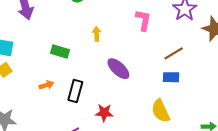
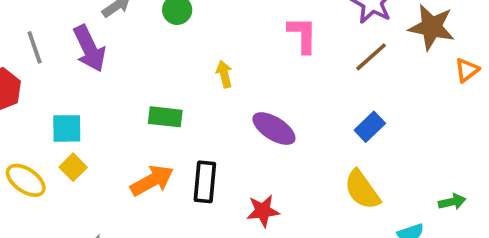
brown line: (174, 53) -> (371, 57), moved
blue rectangle: (171, 77) -> (370, 127), turned -35
orange arrow: (46, 85) -> (152, 181), size x1.6

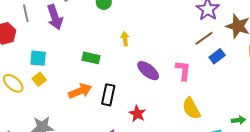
pink L-shape: (302, 35) -> (183, 70), moved
blue rectangle: (370, 127) -> (217, 56), moved
red star: (263, 211) -> (137, 114), turned 30

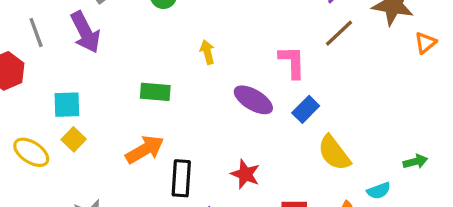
blue rectangle: (217, 56) -> (306, 109), moved
pink L-shape: (183, 70) -> (292, 62), moved
black rectangle: (108, 95) -> (181, 178), moved

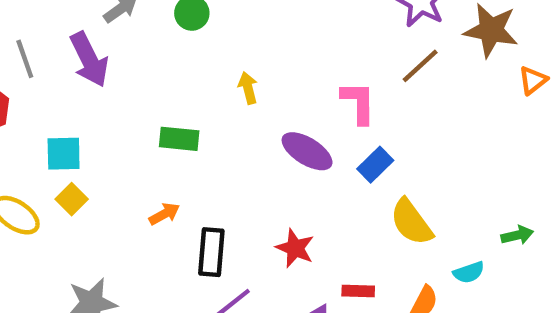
orange arrow: (145, 150) -> (164, 214), size x0.6

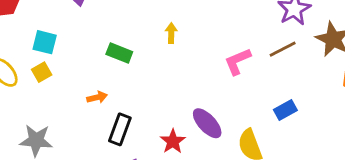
pink L-shape: (358, 103) -> (238, 61), turned -128
purple ellipse: (307, 151) -> (207, 123), moved
blue rectangle: (375, 165) -> (285, 110), moved

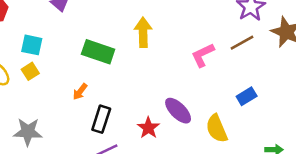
yellow arrow: (171, 33) -> (143, 32), size x1.6
green rectangle: (119, 53) -> (98, 52), size x1.4
orange arrow: (97, 97) -> (80, 92), turned 144

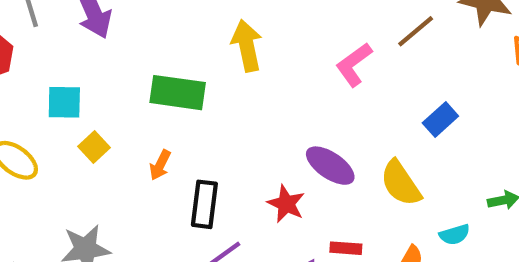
yellow square: (30, 71) -> (94, 147), moved

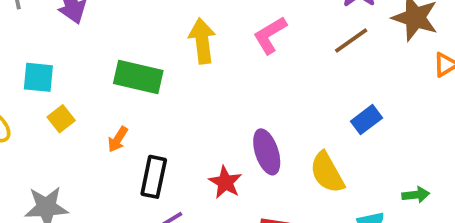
pink L-shape: (354, 64) -> (270, 35), moved
purple ellipse: (330, 166) -> (267, 152), turned 33

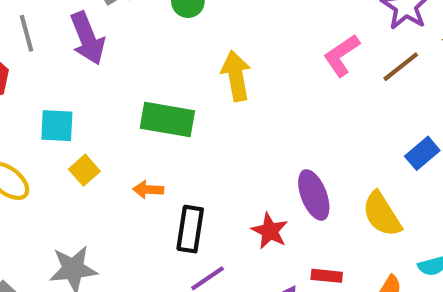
pink L-shape: (270, 35) -> (342, 55), moved
orange arrow: (118, 139) -> (148, 190), turned 64

